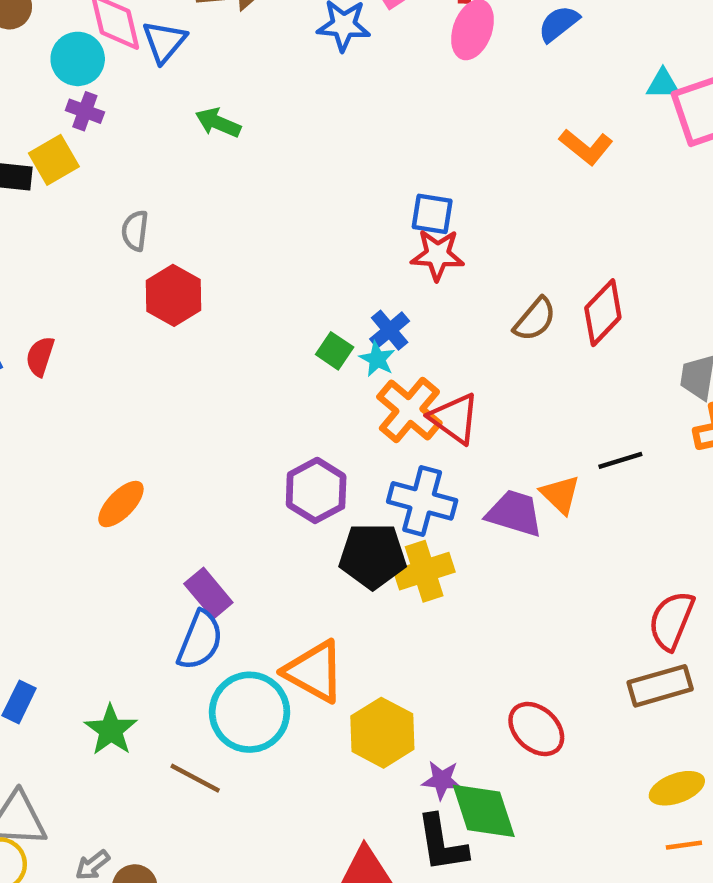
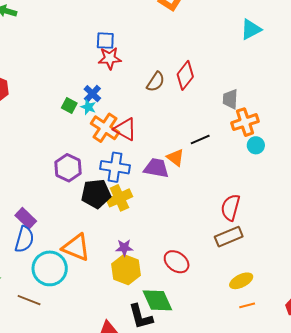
yellow hexagon: (382, 733) -> (126, 270), moved
purple star: (442, 780) -> (124, 248), moved

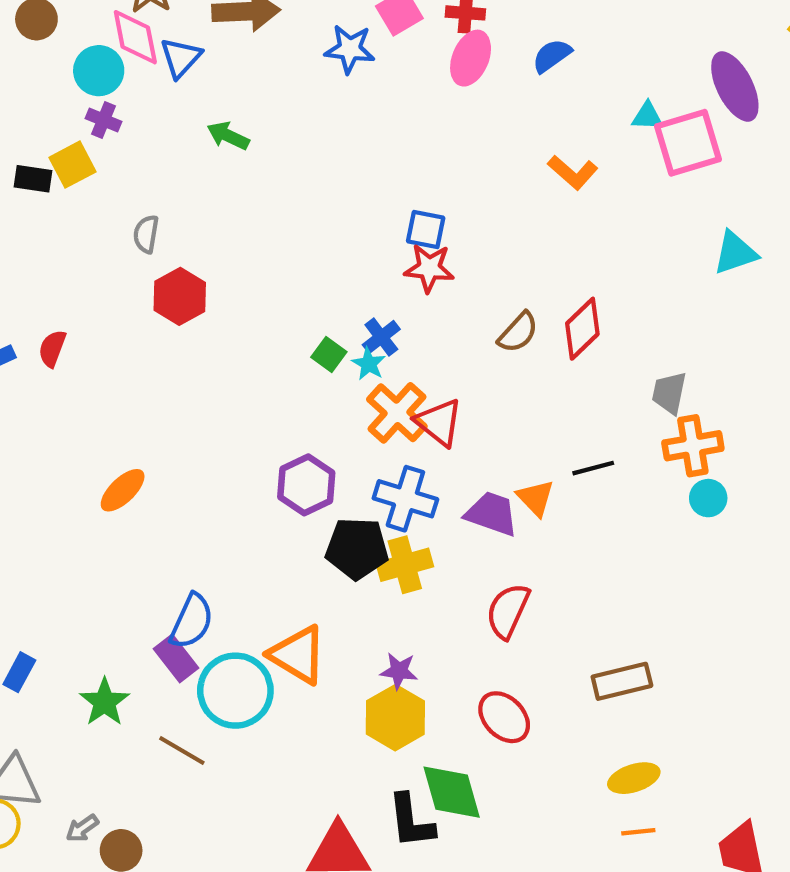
red semicircle: (231, 207) -> (508, 611), moved
purple rectangle: (26, 218) -> (176, 658), moved

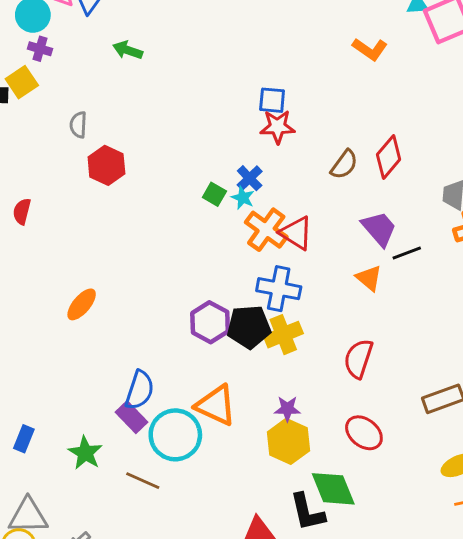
purple hexagon: (306, 485) -> (210, 322), moved
purple trapezoid: (492, 514) -> (379, 229), moved, turned 36

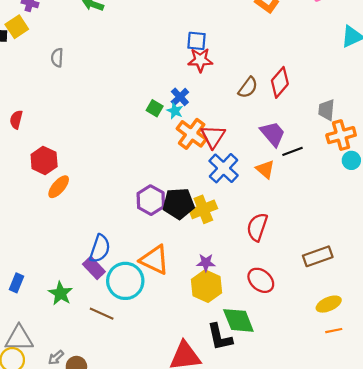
red hexagon: (106, 165) -> (44, 160), moved
red triangle: (296, 233) -> (213, 137), turned 30
blue cross: (279, 289) -> (224, 168), moved, turned 32

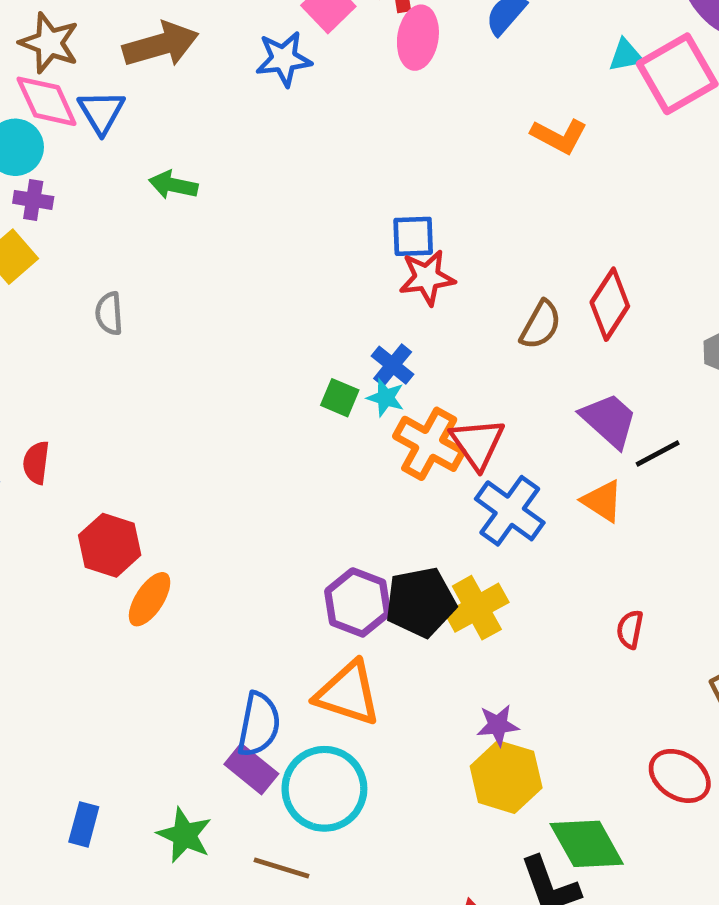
red semicircle: (257, 227) -> (630, 629), moved, size x0.6
orange triangle: (155, 260) -> (348, 693), moved
red ellipse: (261, 280) -> (680, 776), moved

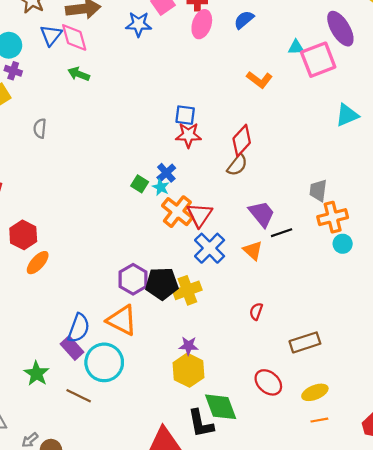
pink diamond: (47, 101) -> (74, 37), moved
red diamond: (610, 304) -> (242, 141), moved

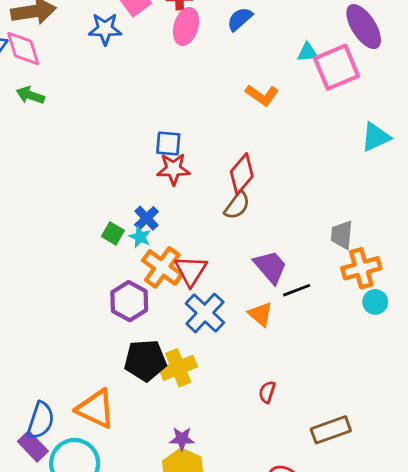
purple hexagon: (133, 279) -> (129, 301), moved

